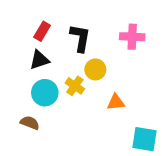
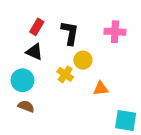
black triangle: (39, 60) -> (34, 52), turned 42
cyan circle: (45, 93) -> (23, 80), moved

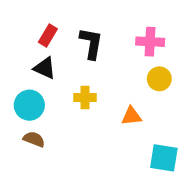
yellow circle: (83, 60) -> (159, 79), moved
yellow cross: (65, 74) -> (85, 97), turned -35

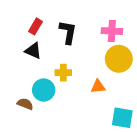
yellow circle: (159, 79) -> (119, 59), size x1.5
cyan circle: (29, 105) -> (44, 90), moved

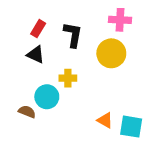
pink cross: (112, 31) -> (120, 20), moved
yellow circle: (119, 59) -> (111, 53), moved
orange triangle: (98, 87) -> (105, 120), moved, turned 35

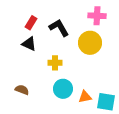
black L-shape: (73, 35) -> (59, 28), turned -40
cyan circle: (47, 97) -> (63, 89), moved
orange triangle: (105, 120) -> (85, 97), turned -40

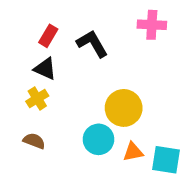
yellow circle: (90, 43) -> (124, 108), moved
yellow cross: (55, 63) -> (37, 99), moved, turned -32

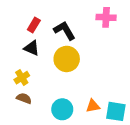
yellow cross: (37, 99) -> (22, 78), moved
yellow circle: (124, 108) -> (67, 59), moved
cyan circle: (98, 139) -> (62, 109), moved

